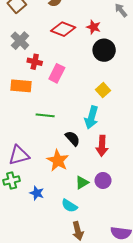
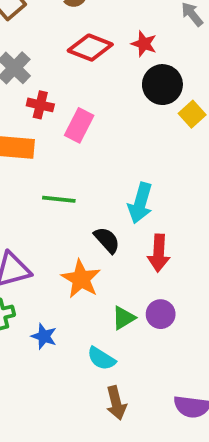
yellow square: (103, 90) -> (192, 114), moved

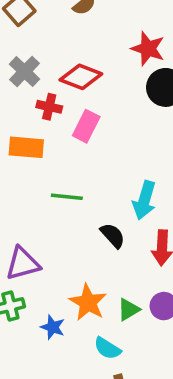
red star: (144, 44) -> (148, 49), size x1.4
red diamond: (90, 48) -> (81, 77), moved
orange star: (81, 279) -> (88, 302), moved

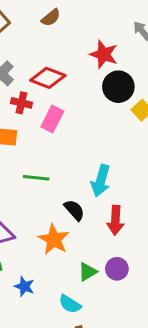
orange star: (88, 302) -> (54, 239), moved

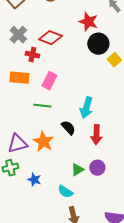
pink rectangle: (52, 119) -> (49, 81), moved
orange star: (54, 239) -> (43, 142), moved

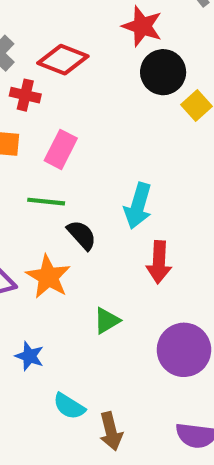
black semicircle: (68, 128) -> (82, 235), moved
purple circle: (97, 168) -> (184, 350), moved, size x1.6
green triangle: (77, 170) -> (107, 321), moved
cyan semicircle: (65, 192) -> (69, 406), moved

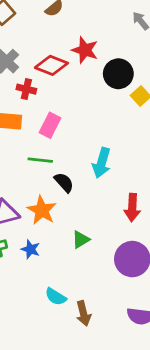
red star: (142, 26) -> (85, 50), moved
red arrow: (159, 262) -> (132, 207), moved
blue star: (29, 356) -> (31, 249), moved

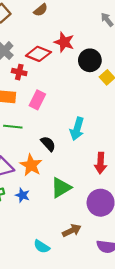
green line: (40, 160) -> (13, 127), moved
green triangle: (81, 240) -> (61, 188), size x1.5
cyan semicircle: (56, 297) -> (42, 247), moved
brown arrow: (83, 313) -> (72, 230), moved, turned -102

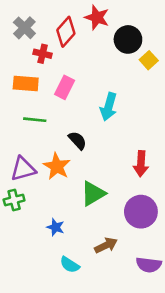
red diamond: (38, 54) -> (66, 32), turned -70
cyan arrow: (77, 129) -> (109, 107), moved
blue star: (22, 195) -> (55, 227), moved

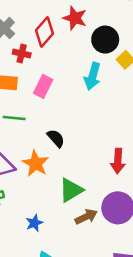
cyan arrow: (109, 107) -> (93, 76), moved
blue star: (55, 227) -> (34, 223), turned 30
brown arrow: (106, 245) -> (86, 217), moved

